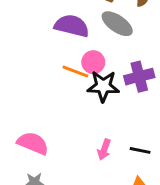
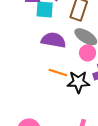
pink circle: (93, 62) -> (87, 53), moved

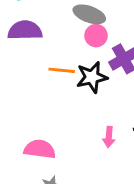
purple semicircle: (53, 40) -> (25, 30), moved

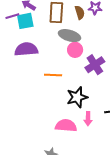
black star: (92, 77) -> (77, 97), moved
pink semicircle: (40, 149) -> (66, 126), moved

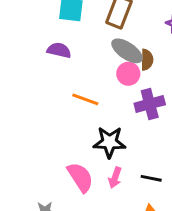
brown semicircle: (80, 12) -> (147, 60), moved
purple semicircle: (26, 49) -> (59, 50), size x0.7
pink semicircle: (66, 126) -> (80, 177), turned 35

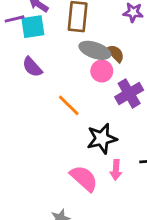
purple semicircle: (59, 50) -> (32, 67), turned -130
brown semicircle: (147, 60) -> (115, 53), turned -30
orange line: (85, 99) -> (69, 105), turned 40

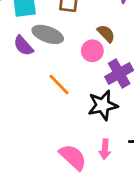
gray ellipse: (95, 50) -> (48, 34), moved
black star: (102, 139) -> (103, 105), moved

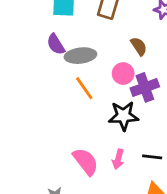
gray ellipse: (48, 34) -> (80, 56), moved, turned -36
pink circle: (92, 51) -> (123, 74), moved

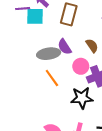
purple semicircle: (56, 44) -> (65, 47), moved

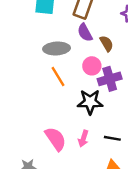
purple semicircle: (65, 47) -> (85, 33), moved

